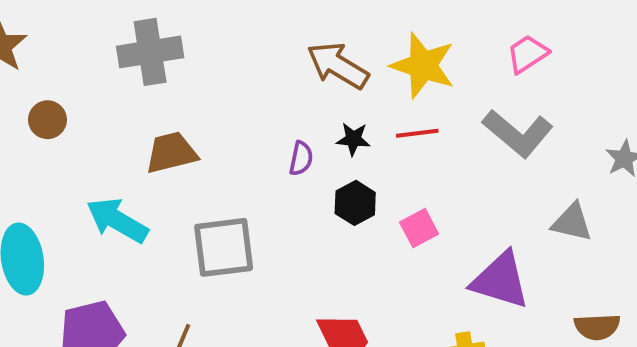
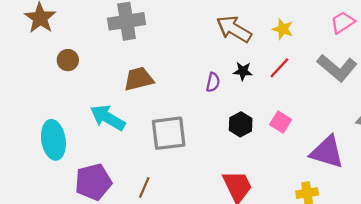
yellow star: (423, 66) -> (283, 29), size x0.6
red line: (417, 133) -> (279, 68), turned -40
black hexagon: (355, 203) -> (241, 124), moved
pink square: (419, 228) -> (281, 122), turned -30

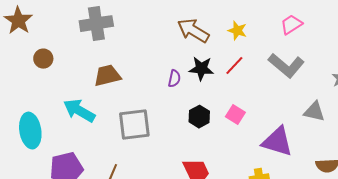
black star: (243, 71) -> (201, 69), size x1.4

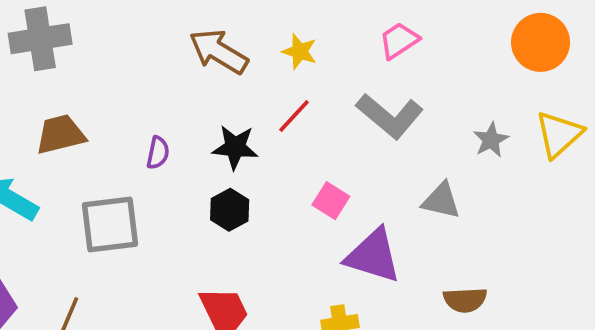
black star: (201, 69) -> (235, 147), moved
purple semicircle: (174, 79) -> (158, 153), moved
pink square: (235, 115) -> (331, 201), moved

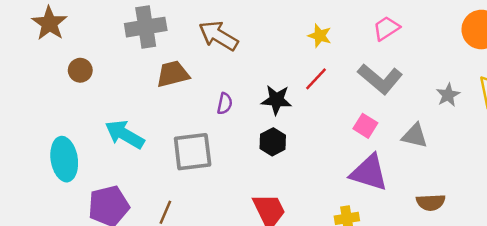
brown arrow: (219, 52) -> (218, 36), moved
brown trapezoid: (60, 134) -> (173, 74), moved
pink square: (331, 201) -> (365, 126), moved

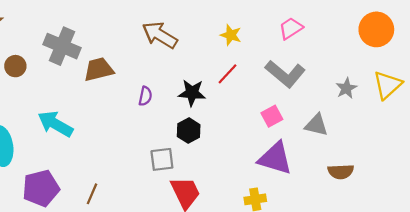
gray cross: (146, 27) -> (62, 46), moved, turned 32
brown arrow: (218, 36) -> (160, 35), moved
pink square: (365, 126) -> (272, 116), turned 30
gray square: (193, 152) -> (162, 159), moved, size x0.7
brown semicircle: (431, 202) -> (341, 172), moved

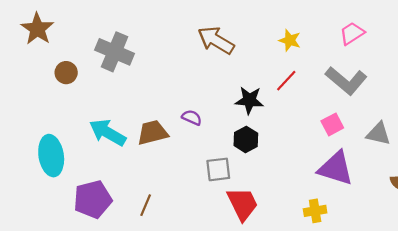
brown trapezoid: (99, 69) -> (153, 133), moved
purple semicircle: (145, 96) -> (192, 118), moved, turned -78

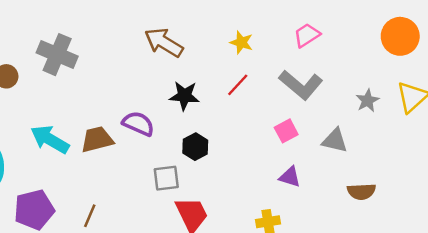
black star: (249, 100) -> (184, 96), moved
purple semicircle: (192, 118) -> (138, 124), size x1.5
purple triangle: (336, 168) -> (290, 177), size x0.6

